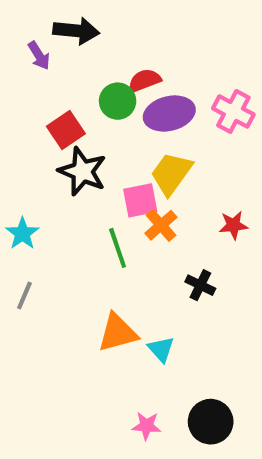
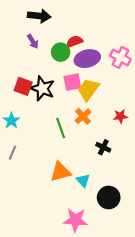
purple arrow: (39, 56) -> (33, 41), moved
red square: (66, 130) -> (23, 86), moved, turned -36
pink square: (140, 200) -> (72, 82), moved
black circle: (211, 422) -> (109, 197), moved
pink star: (147, 426) -> (76, 220), size x1.6

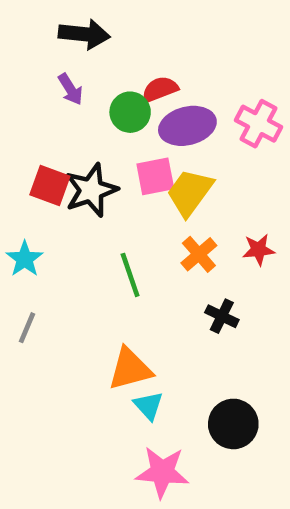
black star: (42, 88) -> (91, 190), turned 30
orange cross: (83, 116) -> (199, 254), moved
cyan triangle: (83, 180) -> (148, 406), moved

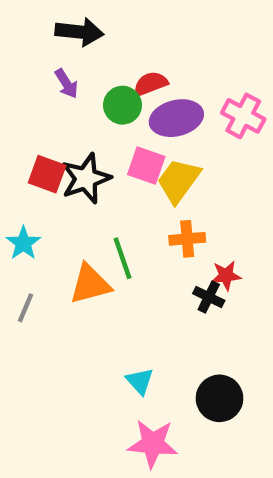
pink square: (155, 176) -> (146, 166), turned 30
red star: (258, 250) -> (226, 275), moved
orange cross: (199, 254) -> (187, 239), turned 36
orange triangle: (130, 369) -> (90, 284), moved

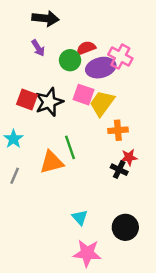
pink cross: (243, 116) -> (120, 57), moved
orange cross: (187, 239) -> (118, 130), moved

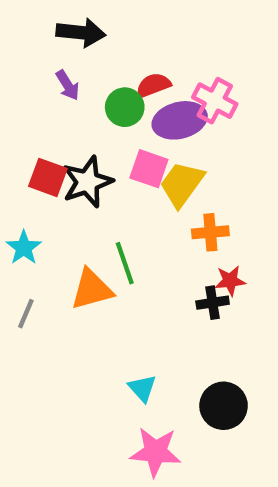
black cross: (119, 170) -> (213, 303), turned -35

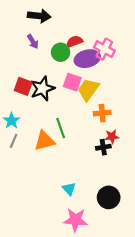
gray line: (26, 314) -> (14, 141), moved

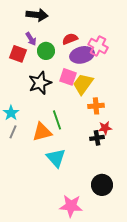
green circle: (61, 52) -> (46, 51), moved
red square: (23, 86) -> (18, 54), moved
cyan triangle: (69, 189) -> (56, 158), moved, size x1.5

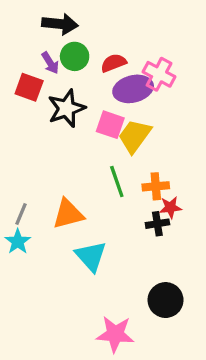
green circle: (46, 51) -> (75, 56), moved
black star: (40, 83) -> (66, 108), moved
orange cross: (96, 106) -> (156, 186), moved
cyan star: (11, 113) -> (18, 242), moved
green line: (57, 120) -> (117, 181), moved

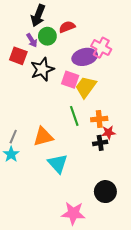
black arrow: (60, 24) -> (38, 15), turned 105
red semicircle: (114, 63) -> (67, 27), moved

